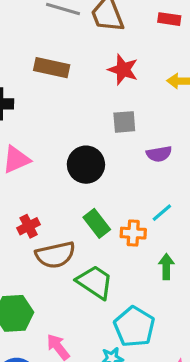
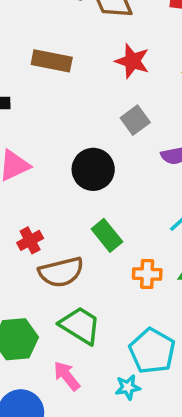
gray square: (124, 122) -> (135, 120), turned -30
orange cross: (133, 233) -> (147, 274), moved
green trapezoid: (95, 282) -> (80, 325), moved

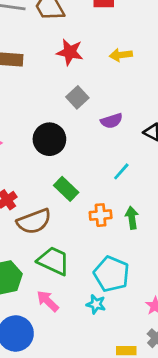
cyan star: (128, 387) -> (96, 304), turned 30

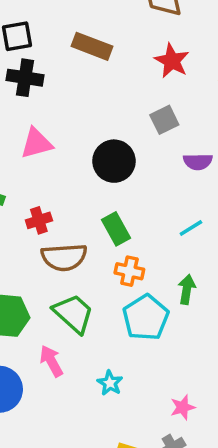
orange cross: (101, 215) -> (129, 271), moved
cyan pentagon: (111, 274) -> (146, 318), moved

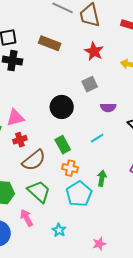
pink triangle: (37, 143) -> (15, 118), moved
cyan line: (191, 228) -> (97, 138), moved
brown semicircle: (64, 257) -> (34, 160), turned -35

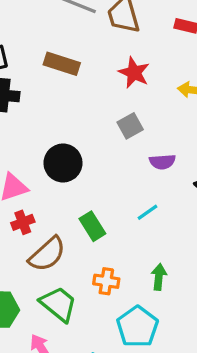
black circle: (62, 107) -> (63, 163), moved
orange cross: (70, 168) -> (106, 281), moved
cyan pentagon: (79, 194) -> (137, 327), moved

